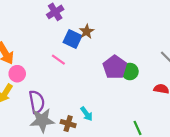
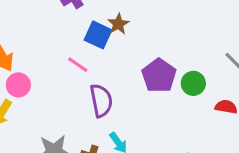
green circle: (130, 72) -> (193, 83), moved
purple semicircle: (37, 102) -> (101, 101), moved

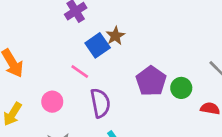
blue square: (98, 35) -> (98, 45), turned 30
pink circle: (18, 85) -> (52, 102), moved

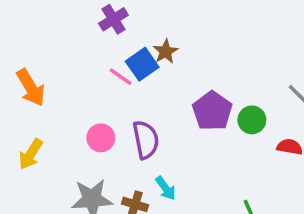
pink line: (80, 71) -> (121, 77), moved
pink circle: (52, 102) -> (101, 138), moved

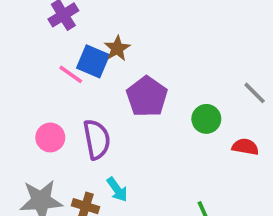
blue square: (142, 64) -> (93, 61), turned -32
purple pentagon: (212, 111) -> (147, 97), moved

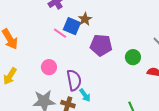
purple pentagon: (147, 97) -> (101, 45), turned -30
purple semicircle: (97, 139) -> (74, 80), moved

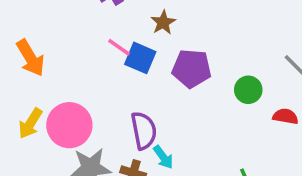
blue square: (72, 26) -> (140, 58), moved
pink circle: (49, 67) -> (69, 125), moved, size x1.6

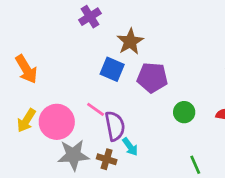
brown star: (163, 22) -> (130, 42), size x1.4
pink line: (119, 47) -> (96, 109), moved
green circle: (248, 90) -> (184, 112), moved

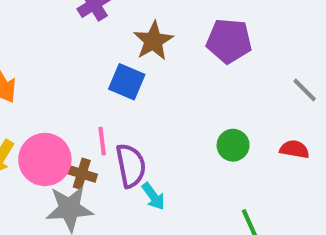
purple pentagon: (152, 78) -> (229, 41), moved
pink line: (96, 109) -> (102, 141), turned 48
brown cross: (107, 159) -> (82, 174), moved

